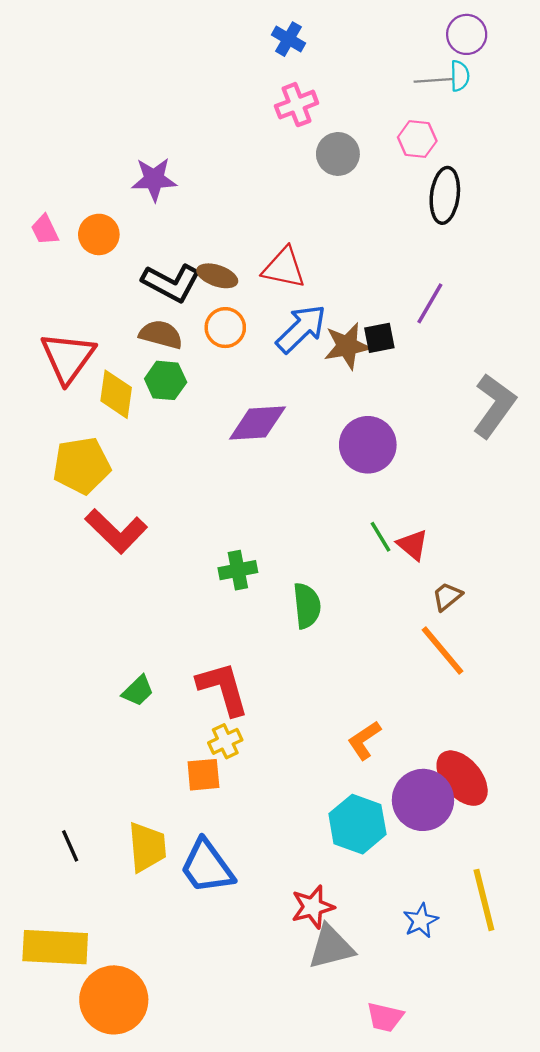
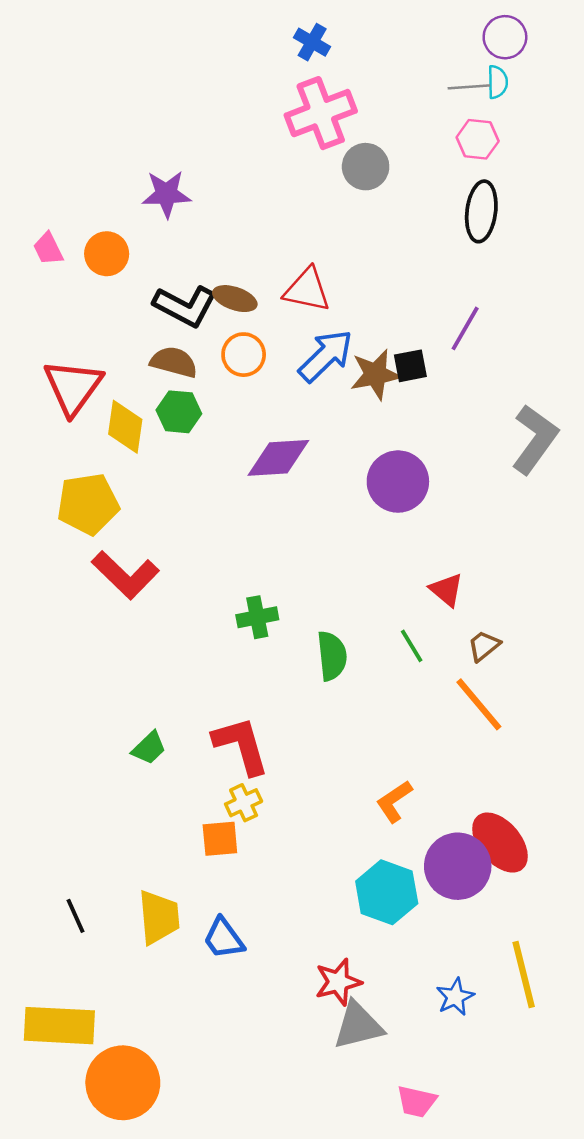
pink cross: (297, 105) -> (321, 113), size x1.5
pink hexagon: (417, 139) -> (478, 139), moved
green line: (380, 537) -> (412, 646), moved
blue trapezoid: (207, 867) -> (224, 938), size x0.7

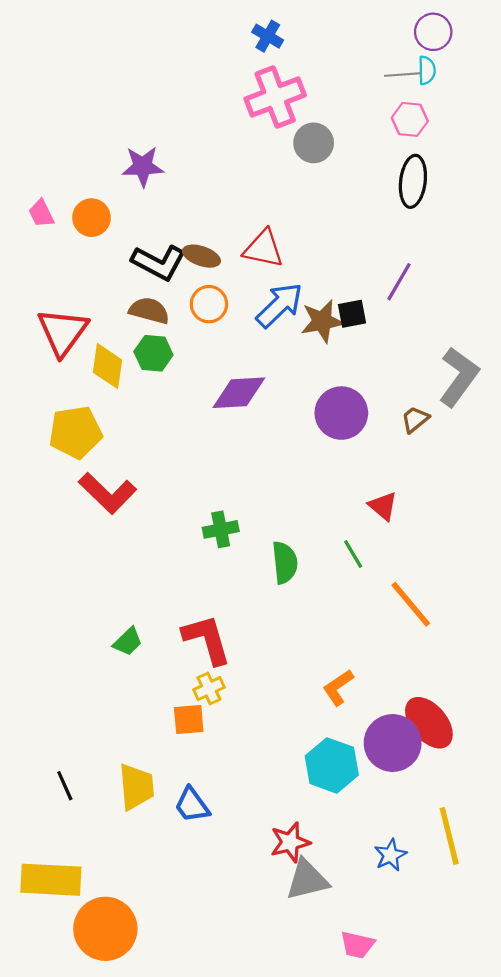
brown trapezoid: (484, 646) -> (415, 419), moved

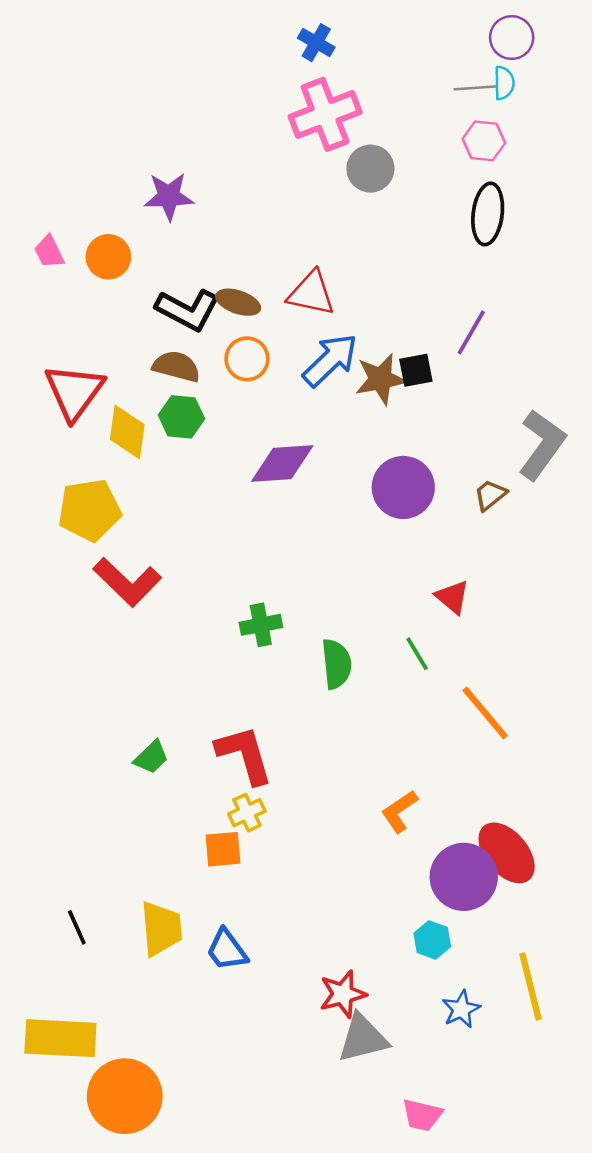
cyan hexagon: (332, 765) -> (432, 940), moved, size x0.6

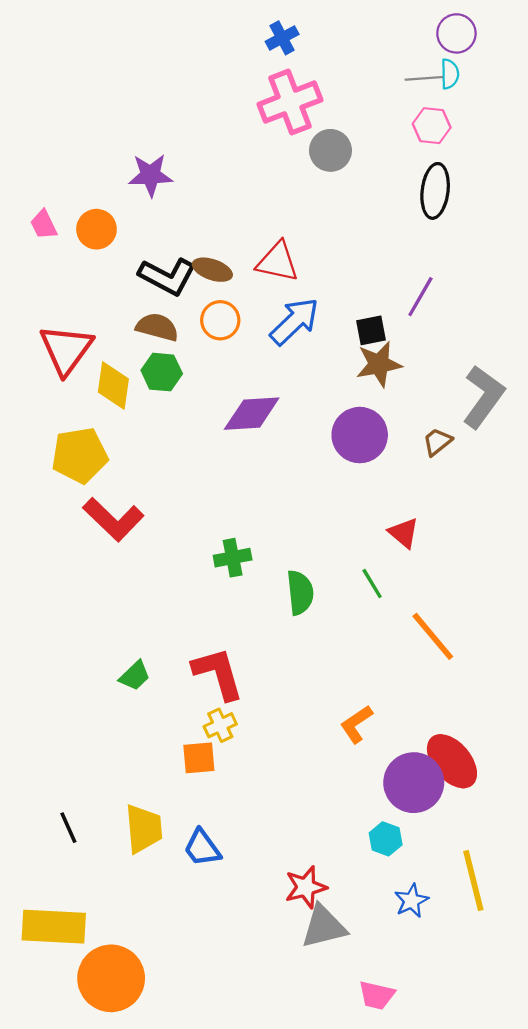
blue cross: (316, 43) -> (282, 38), turned 32
brown star: (381, 379) -> (379, 364), moved

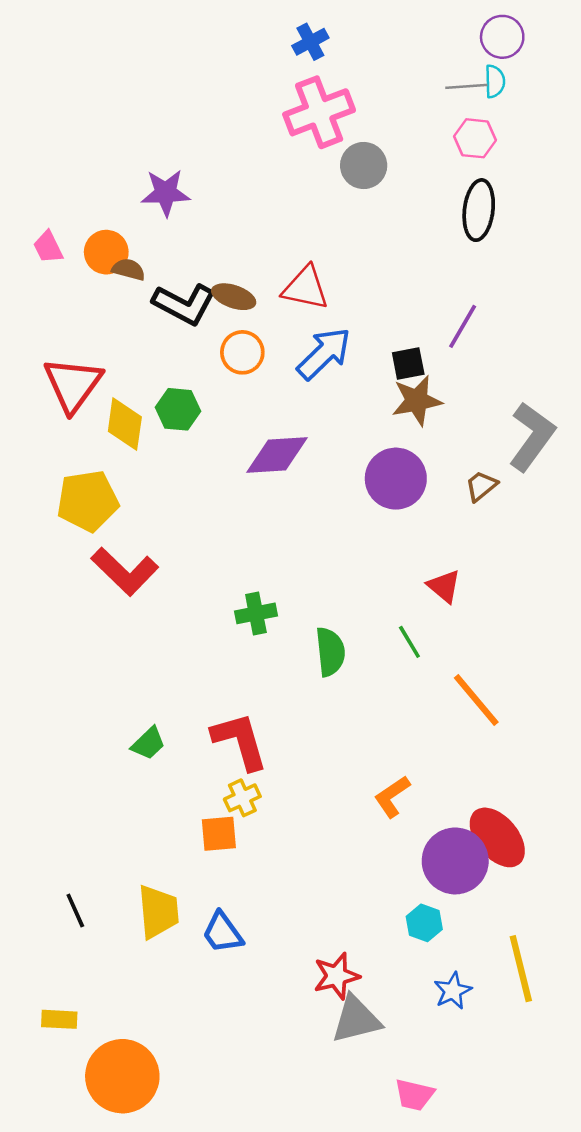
brown semicircle: (157, 327) -> (129, 269), moved, size x0.7
yellow rectangle: (54, 927) -> (59, 1019), size x0.5

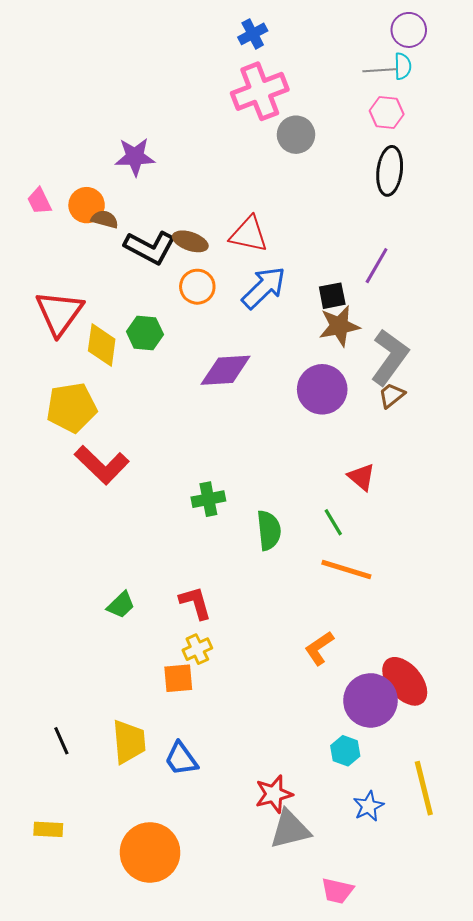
gray L-shape: (532, 436) -> (390, 357), moved
orange line: (476, 700) -> (346, 570), moved, turned -33
red L-shape: (240, 741) -> (195, 603), size x0.7
orange circle: (122, 1076) -> (150, 852), moved

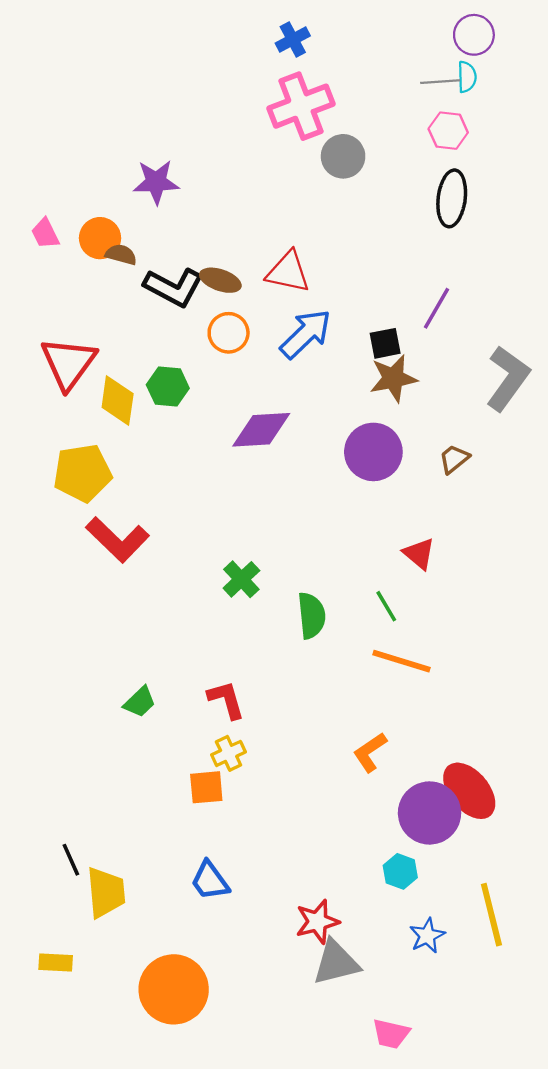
gray L-shape: (390, 357) -> (508, 378), moved
green cross: (208, 499) -> (241, 579), turned -32
yellow trapezoid: (129, 742) -> (106, 892), moved

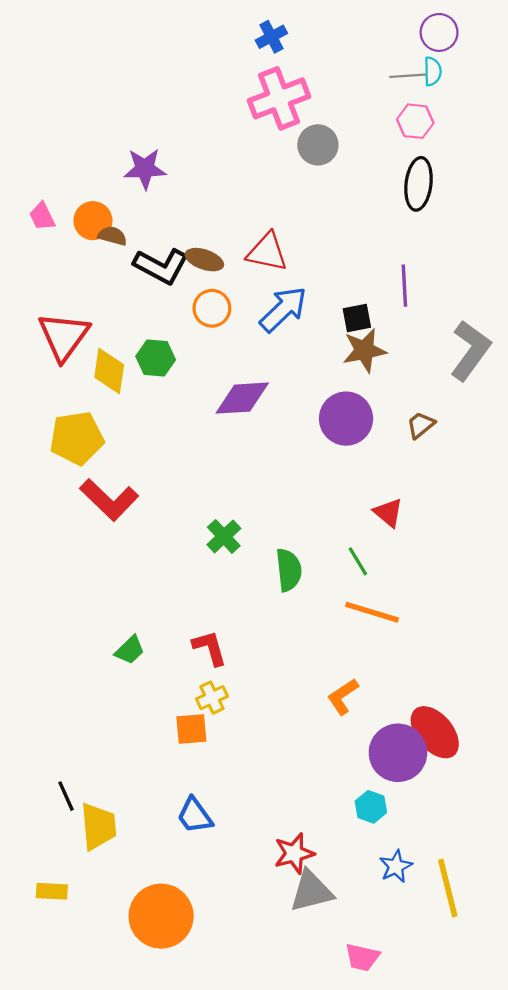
purple line: (437, 308) -> (404, 286), turned -33
yellow line: (491, 915) -> (448, 888), moved

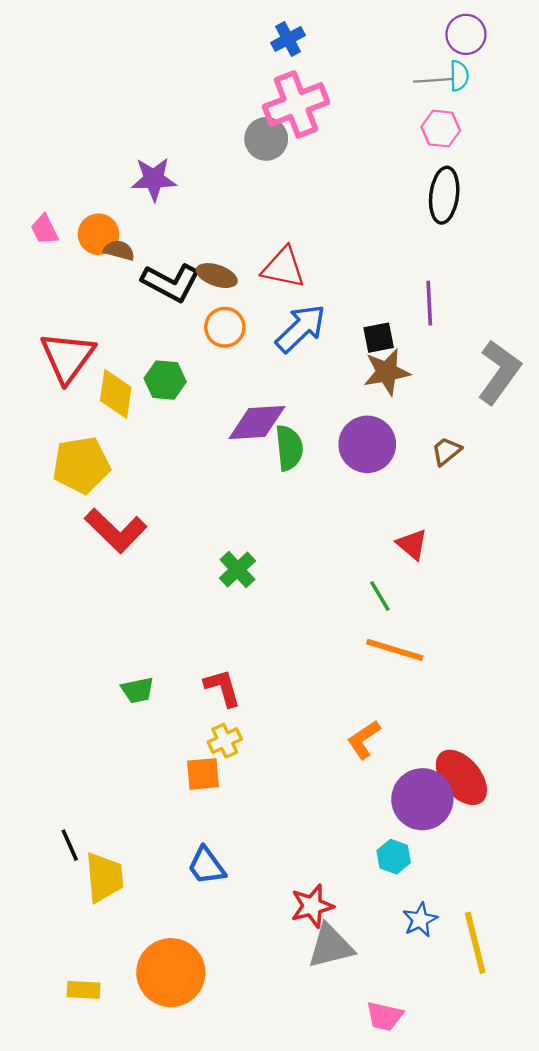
gray circle: (318, 145) -> (266, 139), moved
green semicircle: (289, 570) -> (289, 448), moved
green trapezoid: (130, 650) -> (138, 690), turned 32
yellow rectangle: (52, 891) -> (84, 990), moved

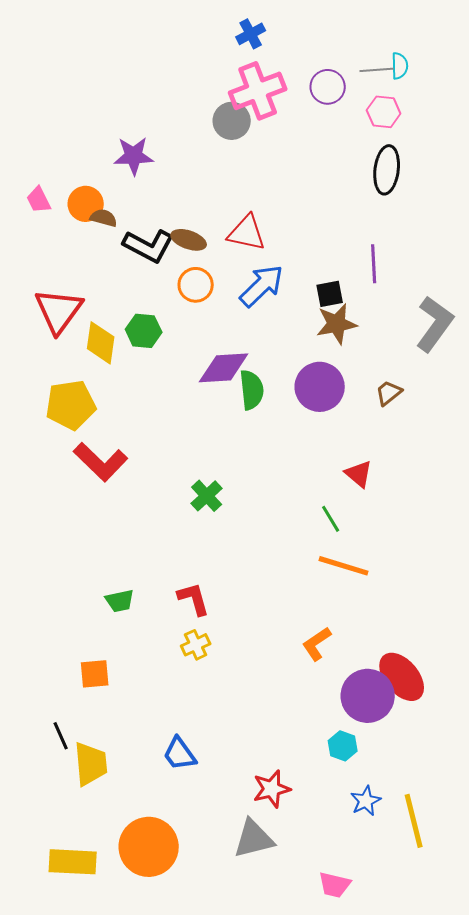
purple circle: (466, 34) -> (328, 87), moved
orange square: (203, 774) -> (95, 674), moved
gray triangle: (330, 946) -> (254, 839), moved
yellow rectangle: (84, 990) -> (73, 862), size x1.6

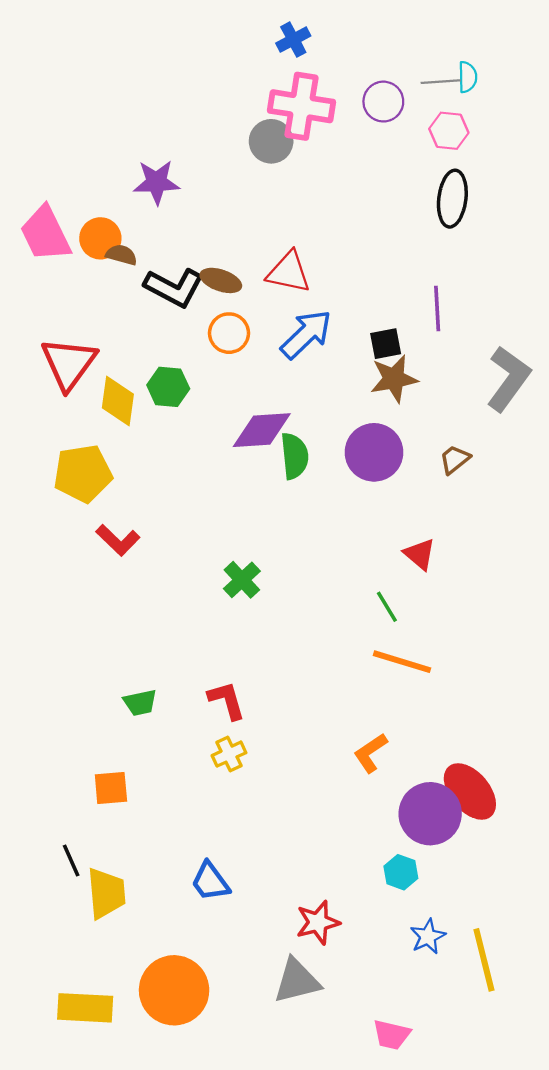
pink cross: (258, 91) -> (302, 106), turned 30
pink trapezoid: (39, 200) -> (45, 234), size x1.8
red L-shape: (101, 462) -> (118, 540), size x0.7

